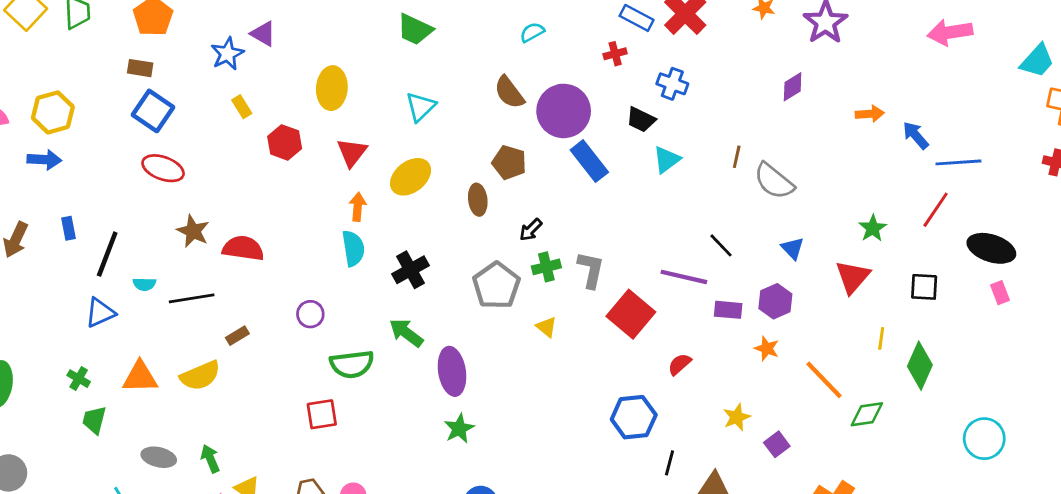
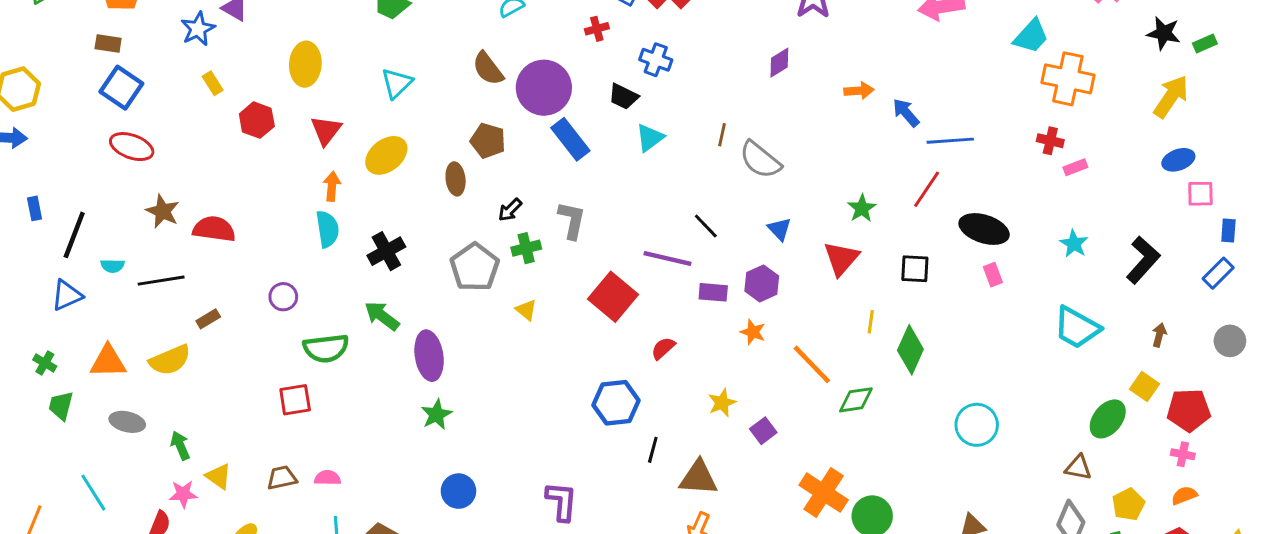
gray L-shape: (591, 270) -> (572, 220), moved
gray ellipse: (159, 457) -> (127, 422), moved

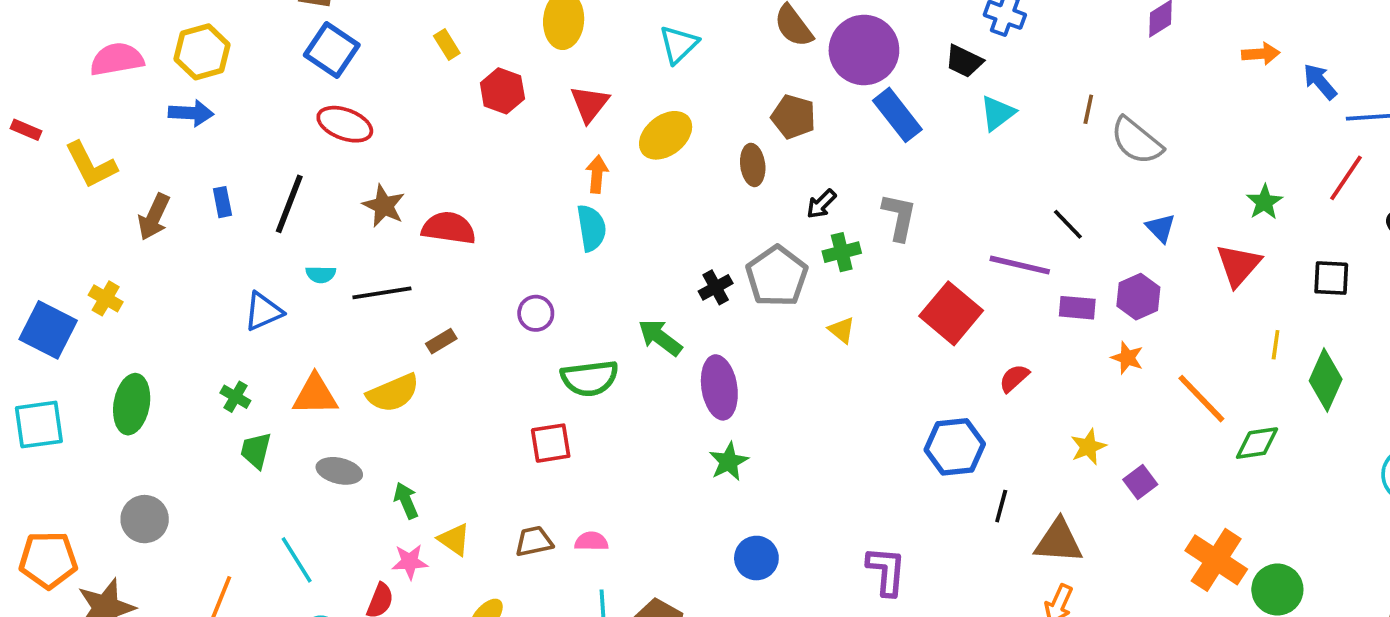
black line: (74, 235) -> (289, 204), moved
black cross: (386, 251) -> (716, 287), moved, size x0.7

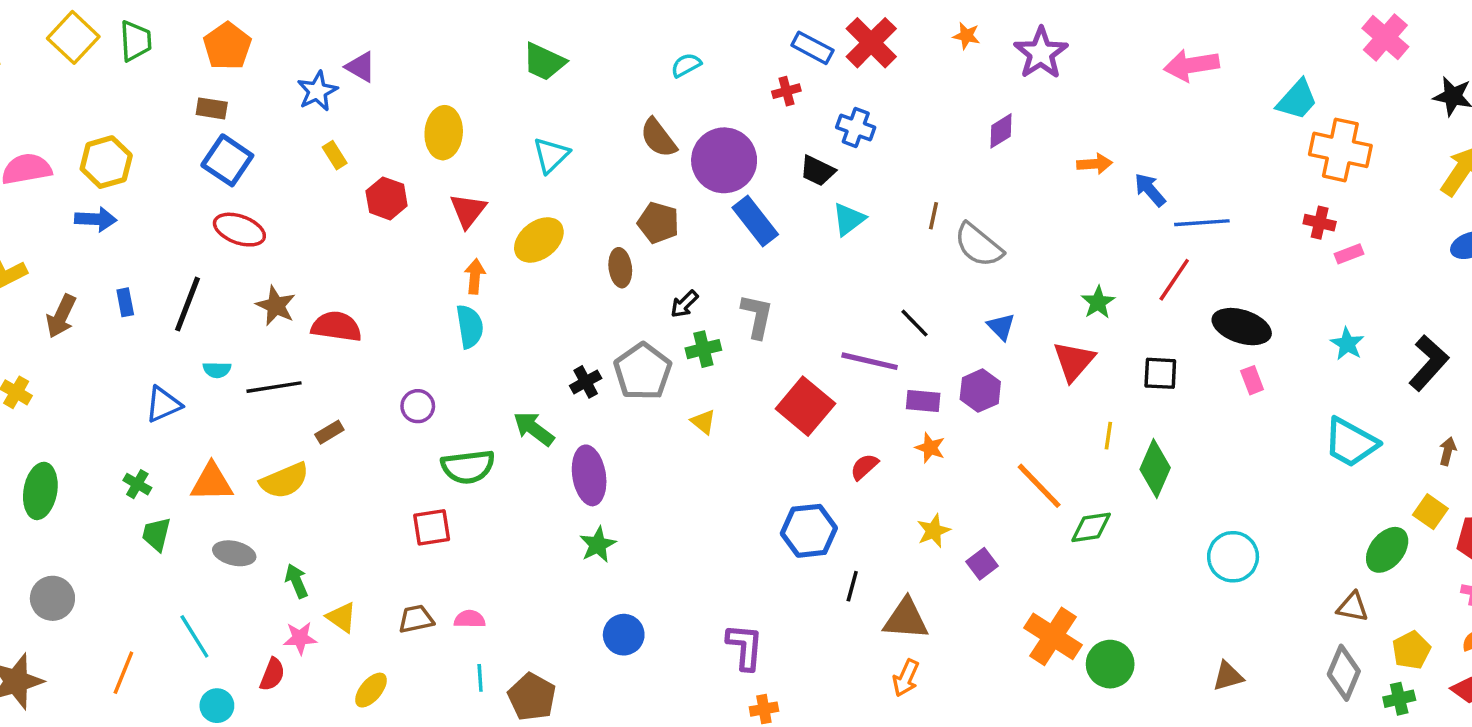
orange star: (1127, 358) -> (930, 448), moved

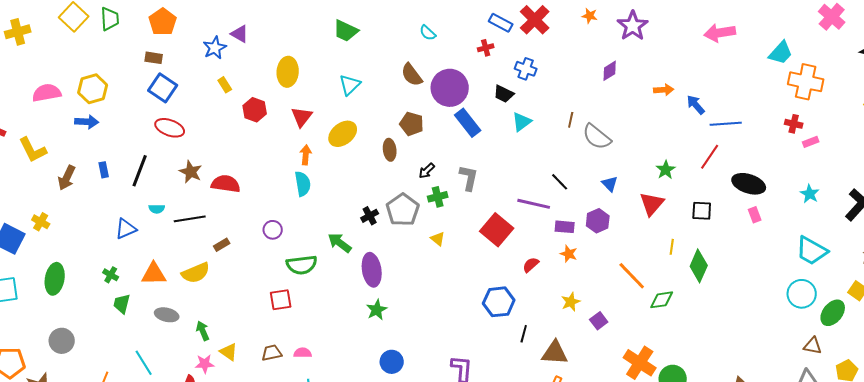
cyan semicircle: (686, 65) -> (428, 33), turned -108
cyan circle: (1233, 557) -> (802, 294), moved

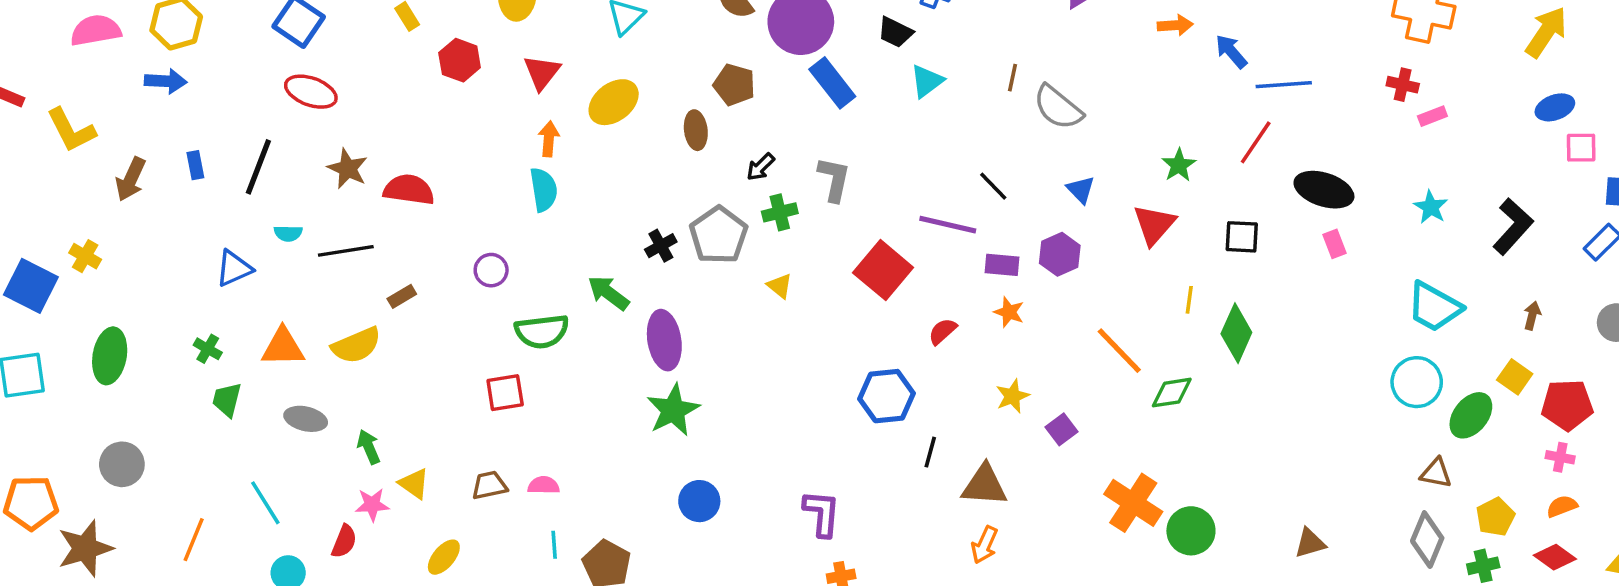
green star: (377, 310) -> (673, 410), size x1.4

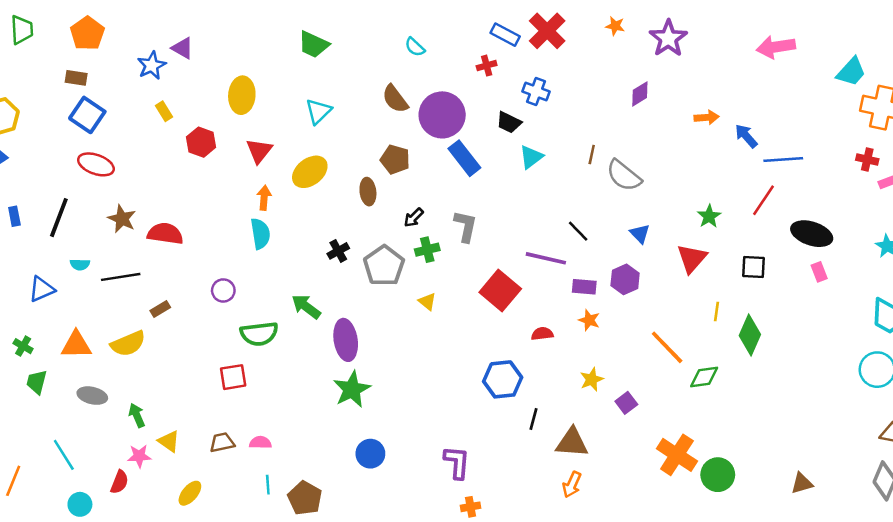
black cross: (661, 246) -> (338, 251), moved
red semicircle: (943, 331) -> (542, 334), turned 35

